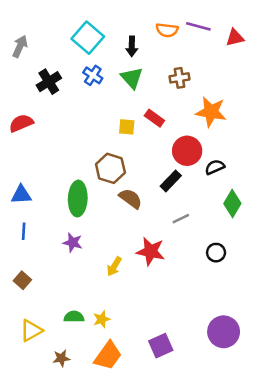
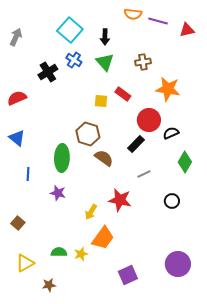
orange semicircle: (167, 30) -> (133, 14), moved
black cross: (49, 82) -> (48, 72), moved
blue triangle: (21, 195) -> (17, 138), moved, turned 42
blue line: (24, 231) -> (28, 174), moved
orange trapezoid: (108, 356) -> (103, 238), moved

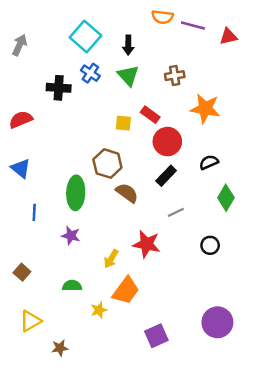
black cross: (48, 72) -> (59, 88), turned 36
red circle: (149, 120) -> (167, 142), moved
green semicircle: (59, 252) -> (72, 286), moved

